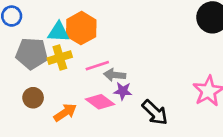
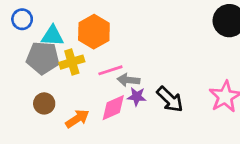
cyan triangle: (58, 32) -> (52, 36), moved
pink diamond: (100, 102) -> (113, 108), turned -60
black arrow: (155, 112) -> (170, 99), moved

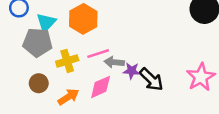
cyan triangle: (52, 36) -> (46, 23), turned -50
yellow cross: (72, 62) -> (67, 61), moved
purple star: (137, 97) -> (131, 71), moved

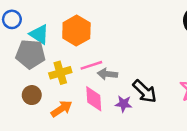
cyan triangle: (46, 23) -> (39, 34), turned -40
purple star: (131, 71) -> (124, 104), moved
pink diamond: (101, 87) -> (94, 99), turned -70

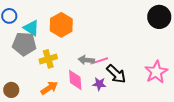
pink line: (91, 65) -> (99, 61), moved
brown circle: (32, 95) -> (11, 90), moved

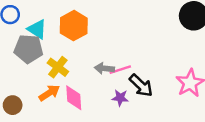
yellow cross: (48, 59) -> (58, 67), turned -36
pink diamond: (75, 80) -> (74, 98), moved
orange arrow: (49, 88) -> (49, 93), moved

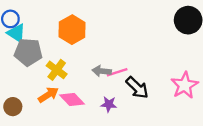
cyan triangle: (37, 29) -> (16, 33), moved
pink diamond: (74, 98) -> (72, 99), turned -40
purple star: (120, 98) -> (109, 104), moved

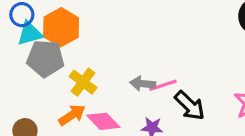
orange hexagon: (72, 30) -> (61, 27), moved
cyan triangle: (16, 33) -> (30, 33), turned -48

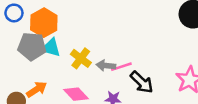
cyan triangle: (30, 33) -> (51, 48), moved, turned 30
yellow cross: (83, 82) -> (81, 58), moved
orange arrow: (72, 115) -> (37, 89), moved

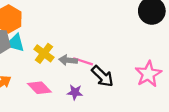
pink line: (121, 67) -> (83, 61), turned 36

